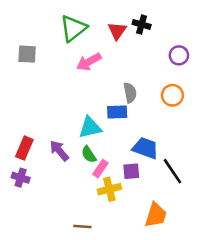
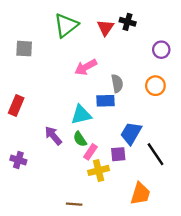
pink arrow: (89, 62) -> (86, 67), moved
red rectangle: (24, 148) -> (16, 105), moved
blue trapezoid: (145, 148) -> (131, 133), turned -80

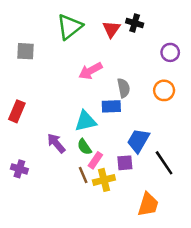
brown line: (74, 204) -> (83, 175), moved, turned 63

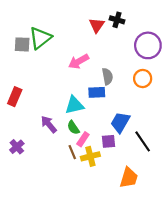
green triangle: (70, 27) -> (40, 38), moved
purple circle: (170, 52) -> (148, 45), size x1.6
purple cross: (19, 169) -> (17, 147), turned 32

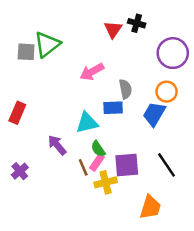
blue trapezoid: (120, 122) -> (154, 114), moved
green semicircle: (73, 128) -> (98, 149), moved
purple square: (108, 141) -> (127, 165), size x1.5
brown line: (72, 152) -> (83, 167), moved

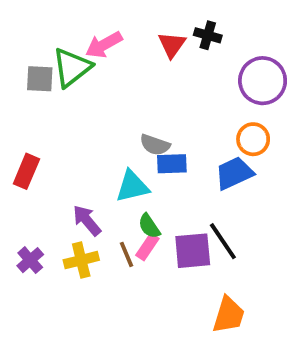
pink arrow: (92, 72) -> (104, 45), moved
gray semicircle: (125, 89) -> (155, 145), moved, turned 120
blue trapezoid: (154, 114) -> (234, 173), turned 35
black line: (167, 165) -> (223, 241), moved
yellow cross: (106, 182) -> (81, 260), moved

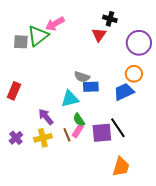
red triangle: (172, 45) -> (99, 35), moved

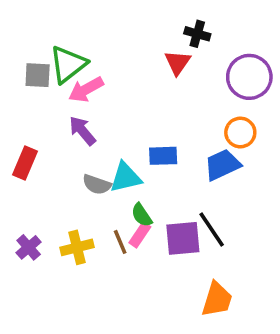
pink arrow: (55, 24) -> (86, 89), moved
gray semicircle: (82, 77) -> (97, 185), moved
purple arrow: (46, 117) -> (82, 131), moved

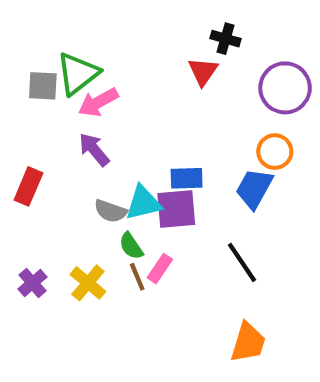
blue trapezoid: (222, 165) -> (254, 188), turned -36
green semicircle: (142, 215) -> (131, 246), moved
purple square: (183, 238) -> (176, 209), moved
yellow cross: (77, 247) -> (88, 283), turned -36

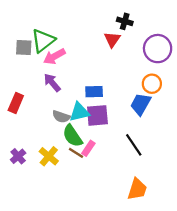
blue rectangle: (187, 178) -> (94, 92), moved
green semicircle: (131, 246) -> (73, 136), size x1.5
brown line: (137, 277) -> (76, 153), turned -35

